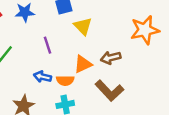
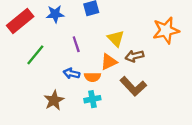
yellow triangle: (83, 26) -> (116, 39), moved

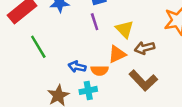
purple line: (76, 44) -> (95, 22), moved
green line: (35, 55) -> (38, 47), turned -70
cyan cross: (92, 99) -> (88, 90), moved

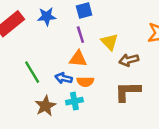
green line: (38, 47) -> (32, 72), moved
orange triangle: (117, 54) -> (78, 59), moved, turned 30
brown L-shape: (143, 80) -> (128, 91), turned 132

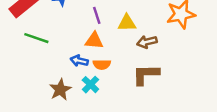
yellow triangle: (109, 42) -> (127, 23), turned -48
green line: (32, 72) -> (36, 38), moved, turned -40
cyan cross: (74, 101) -> (90, 85), turned -35

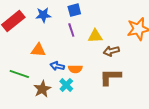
green line: (36, 38) -> (19, 74), moved
orange triangle: (94, 41) -> (38, 50), moved

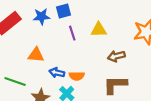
blue square: (74, 10) -> (63, 11), moved
yellow triangle: (95, 36) -> (99, 30), moved

